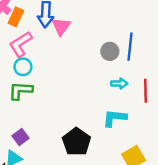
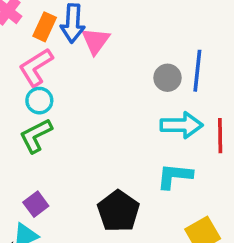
orange rectangle: (16, 17) -> (45, 27), moved
cyan arrow: (119, 83) -> (182, 125), size x1.6
green L-shape: (21, 91) -> (36, 136), turned -30

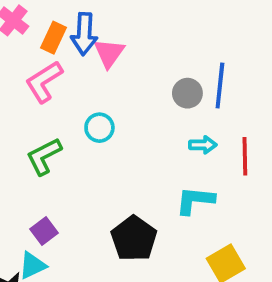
cyan circle: (39, 101) -> (99, 128), moved
cyan arrow: (182, 125) -> (203, 145), size x0.6

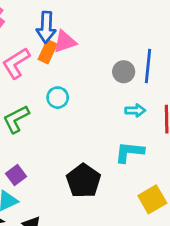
orange rectangle: (54, 38) -> (48, 52), moved
pink triangle: (109, 53) -> (65, 42), turned 35

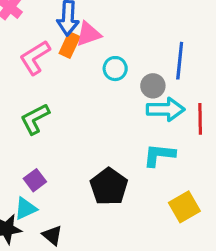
gray circle: (124, 72) -> (153, 86), moved
cyan circle: (58, 98) -> (115, 69), moved
cyan arrow: (135, 110) -> (166, 109), size x1.6

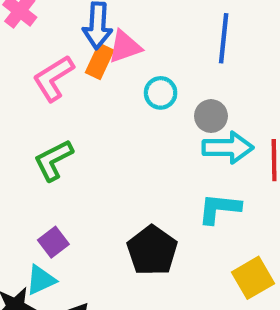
blue line: (180, 61) -> (224, 38), moved

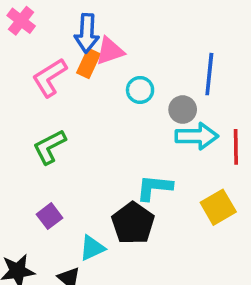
blue line: (224, 38) -> (209, 74), moved
cyan L-shape: (219, 208) -> (154, 188), moved
yellow square: (253, 278) -> (218, 207), moved
cyan triangle: (41, 280) -> (92, 248), moved

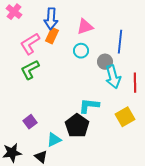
pink triangle: (110, 51) -> (85, 27), moved
cyan arrow: (197, 136) -> (113, 77), turned 75
green L-shape: (50, 147) -> (30, 70), moved

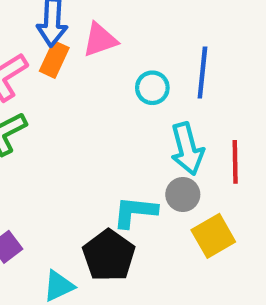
pink triangle: (85, 27) -> (100, 40), moved
cyan circle: (81, 51) -> (152, 88), moved
gray circle: (105, 62) -> (183, 195), moved

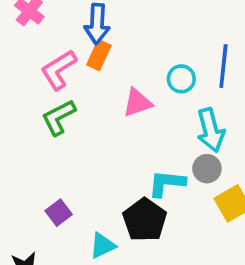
pink triangle: (100, 40) -> (137, 103), moved

